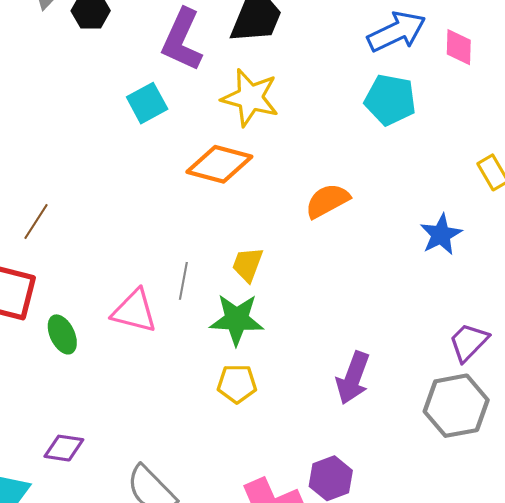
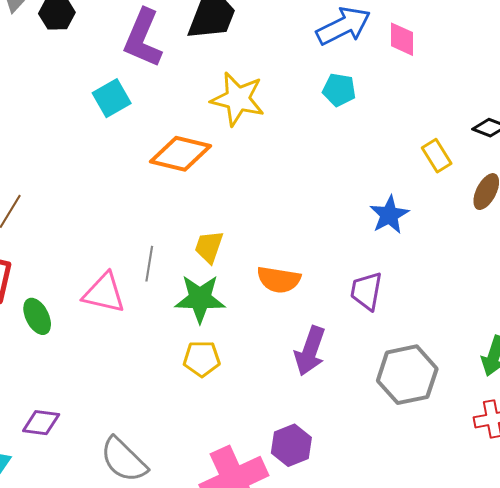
yellow star: (250, 98) -> (238, 99), moved
cyan pentagon: (390, 100) -> (339, 90), size x0.7
orange semicircle: (327, 201) -> (279, 280), moved, turned -141
purple trapezoid: (469, 342) -> (366, 291), moved, turned -33

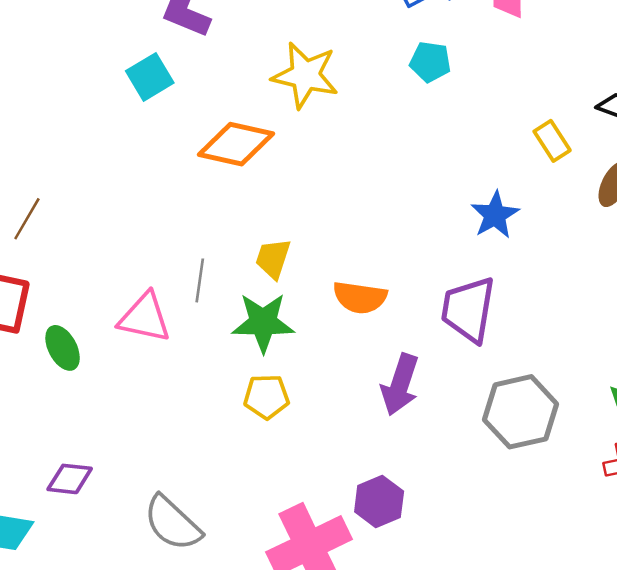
purple trapezoid: (366, 291) -> (468, 310), size x1.4

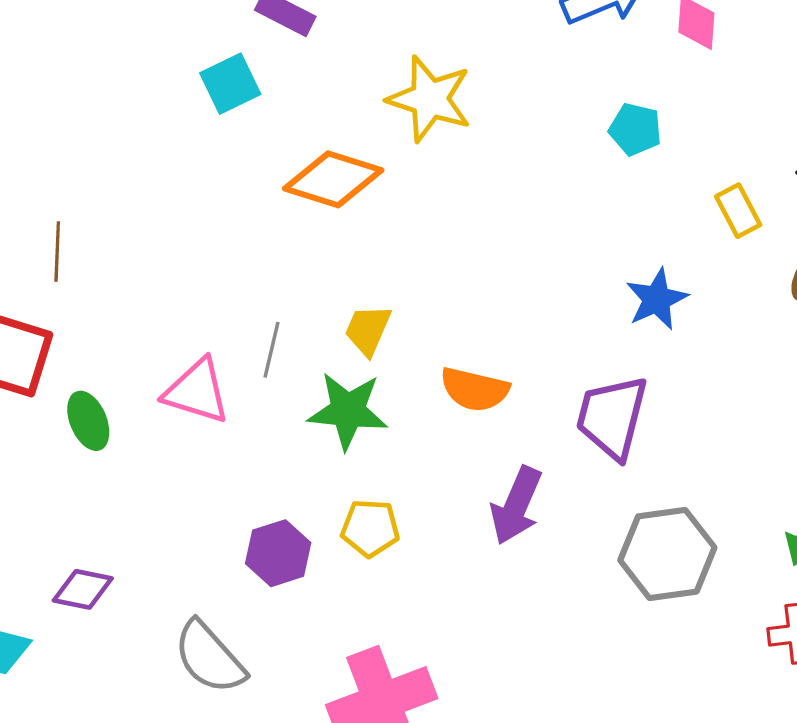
cyan pentagon: (430, 62) -> (635, 129), moved
brown line: (27, 219) -> (57, 252), turned -33
yellow pentagon: (266, 397) -> (370, 528), moved
purple hexagon: (379, 501) -> (278, 553), moved

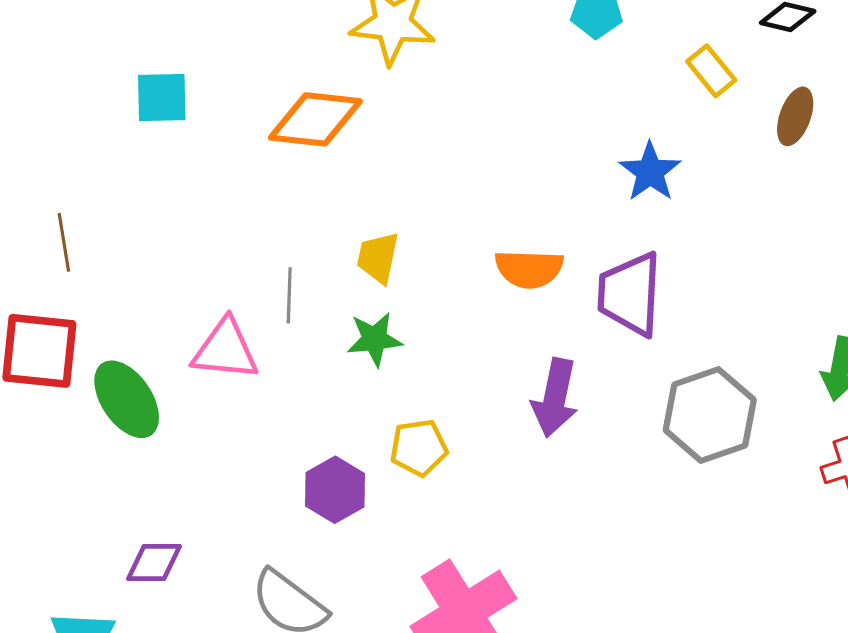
cyan square: (230, 84) -> (162, 97), moved, turned 36
orange semicircle: (475, 389) -> (529, 269), moved
green star: (348, 411) -> (374, 339), size x0.7
green ellipse: (88, 421) -> (127, 399), size x1.4

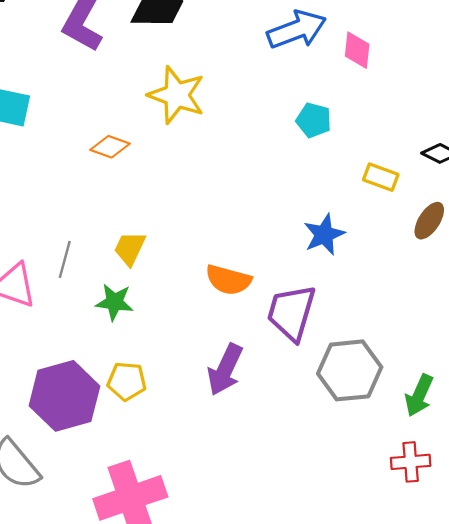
yellow rectangle: (711, 71) -> (381, 177), turned -44
orange diamond: (315, 119) -> (110, 147), size x0.6
gray hexagon: (710, 415) -> (350, 370), moved
purple hexagon: (335, 490) -> (64, 396), size x1.6

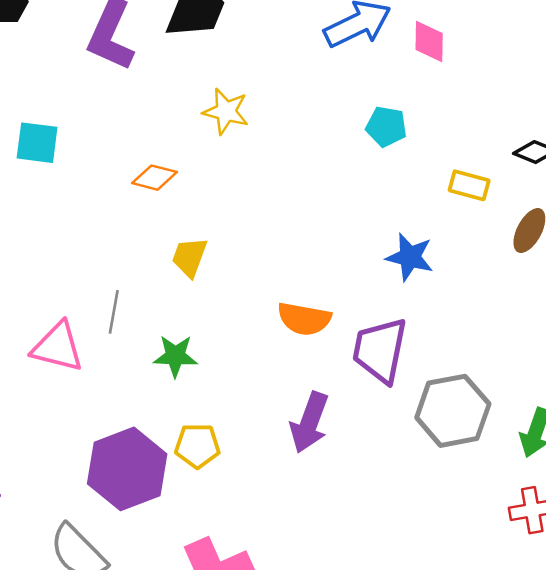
yellow star: (177, 95) -> (226, 111), size x0.7
blue star: (324, 235) -> (410, 257), turned -30
yellow trapezoid: (130, 248) -> (189, 257), moved

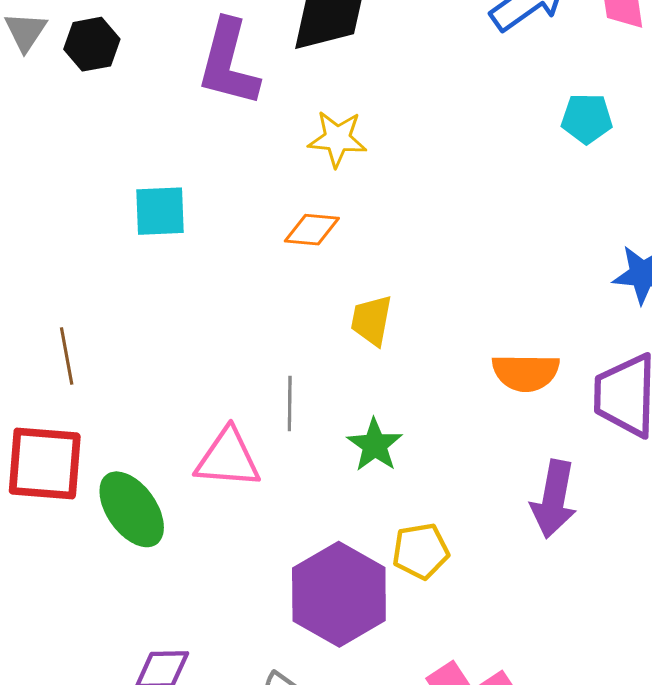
yellow star: (226, 111) -> (337, 139), moved
green star: (175, 356) -> (375, 445), turned -30

